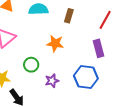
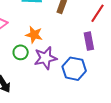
orange star: (55, 43) -> (34, 35), moved
purple star: (52, 81) -> (45, 58), moved, size x1.6

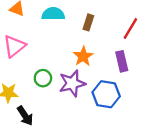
orange star: (34, 35) -> (83, 56), moved, turned 30

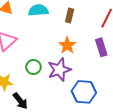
blue hexagon: (106, 94) -> (84, 92), moved

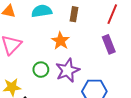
orange star: (67, 45) -> (60, 41), moved

